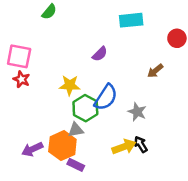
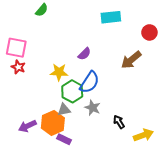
purple semicircle: (100, 54) -> (84, 54), moved
brown arrow: (155, 71) -> (131, 60), size x1.5
gray star: (137, 112) -> (93, 108), moved
yellow arrow: (124, 147) -> (143, 135), moved

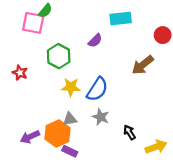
pink square: (16, 48) -> (33, 23), moved
purple semicircle: (84, 54) -> (95, 41), moved
yellow star: (59, 72) -> (71, 87), moved
green hexagon: (72, 91) -> (59, 56), moved

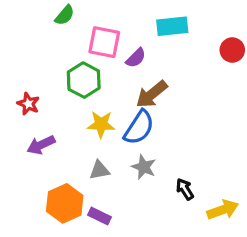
pink square: (33, 23) -> (104, 42), moved
brown arrow: (143, 65) -> (152, 94), moved
orange hexagon: (58, 134) -> (65, 203), moved
purple arrow: (30, 137) -> (41, 145), moved

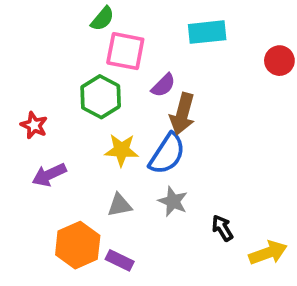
green semicircle: (65, 15) -> (102, 19), moved
purple semicircle: (136, 58) -> (163, 85), moved
brown arrow: (152, 94) -> (182, 114), turned -36

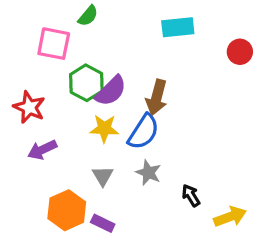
pink square: (125, 51) -> (54, 44), moved
purple semicircle: (163, 85) -> (111, 91), moved, size x1.5
red star: (34, 125) -> (29, 107), size x1.4
gray triangle: (120, 205) -> (103, 176), turned -50

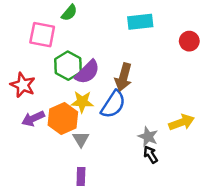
gray star: (148, 173) -> (148, 137), moved
orange hexagon: (67, 210) -> (63, 119), moved
yellow arrow: (230, 217) -> (182, 122), moved
purple rectangle: (103, 223) -> (81, 177), turned 66

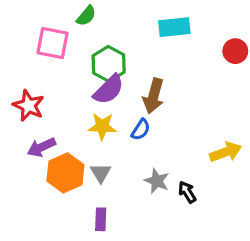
green hexagon: (68, 66) -> (109, 64), moved
blue semicircle: (113, 104) -> (141, 130), size x0.6
orange hexagon: (63, 119) -> (65, 173), moved
gray star: (148, 137) -> (157, 181), moved

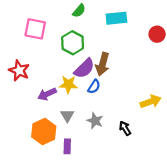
green semicircle: (86, 16) -> (79, 11), moved
purple semicircle: (109, 90) -> (84, 68), moved
purple arrow: (41, 147) -> (47, 94), moved
orange hexagon: (65, 173) -> (44, 131), moved
gray star: (157, 181) -> (95, 121), moved

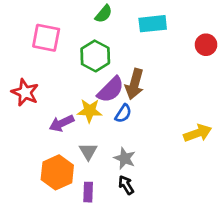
black arrow: (125, 128) -> (126, 185), moved

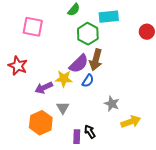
green hexagon: (95, 56) -> (88, 34), moved
yellow arrow: (198, 133) -> (131, 122), moved
gray star: (125, 158) -> (112, 104), moved
purple rectangle: (88, 192) -> (77, 137), moved

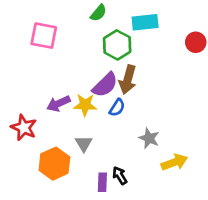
red star: (18, 66) -> (24, 128), moved
purple arrow: (44, 88) -> (58, 104), moved

